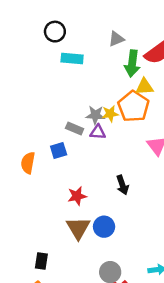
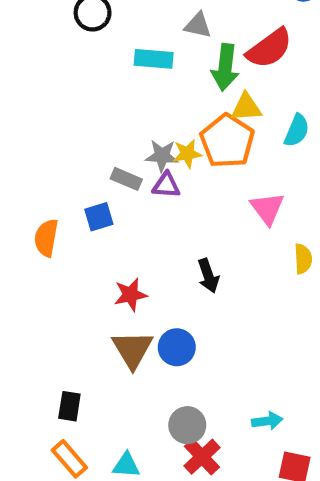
gray triangle: (116, 39) -> (198, 25), turned 35
cyan rectangle: (72, 59) -> (154, 59), moved

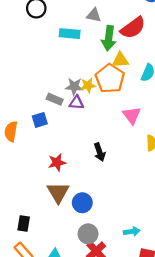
blue circle: (177, 347) -> (82, 203), moved

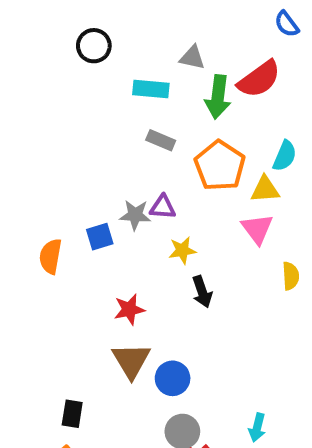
yellow triangle: (120, 60) -> (265, 189), moved
yellow star: (88, 85) -> (182, 250), moved
gray star: (74, 87) -> (135, 215), moved
gray rectangle: (55, 99) -> (161, 140), moved
cyan arrow: (132, 232) -> (257, 428), turned 112

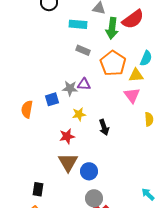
yellow star: (182, 250) -> (79, 114), moved
cyan arrow: (257, 428) -> (148, 194), moved, turned 120

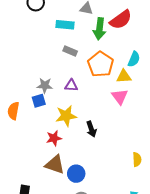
gray star: (70, 88) -> (45, 86), moved
yellow star: (79, 114) -> (66, 116), size x1.5
yellow semicircle: (149, 119) -> (137, 159), moved
brown triangle: (68, 162) -> (55, 165), turned -40

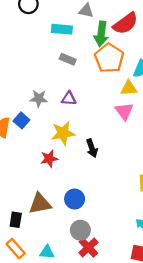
orange pentagon: (101, 64) -> (109, 58), moved
blue square: (39, 101) -> (21, 120), moved, turned -32
brown triangle: (55, 165) -> (40, 204), moved, turned -30

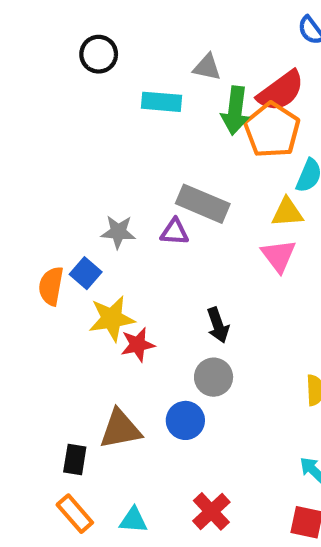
orange pentagon: (109, 58) -> (272, 130), moved
gray rectangle: (68, 59) -> (203, 204), moved, size x1.6
yellow star: (63, 133) -> (112, 319), moved
gray circle: (80, 230) -> (214, 377), moved

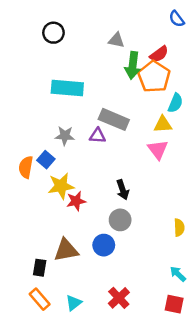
red semicircle: (281, 91) -> (159, 54), size x0.7
cyan rectangle: (162, 102) -> (67, 88), moved, size x1.4
cyan triangle: (133, 520) -> (74, 303), turned -42

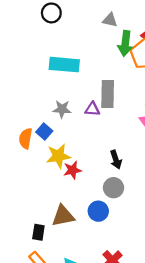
gray rectangle: (114, 119) -> (108, 94), turned 68

